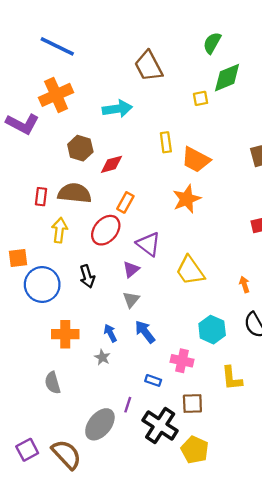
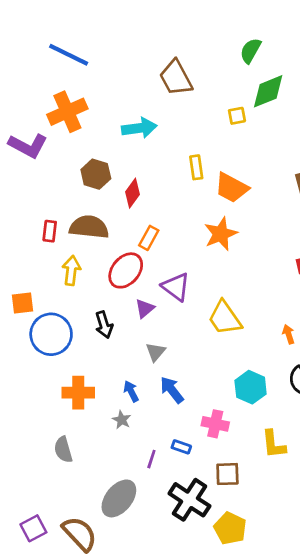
red diamond: (112, 164) -> (132, 193), turned -40
purple triangle: (131, 269) -> (145, 308), moved
purple line: (128, 405) -> (151, 459), moved

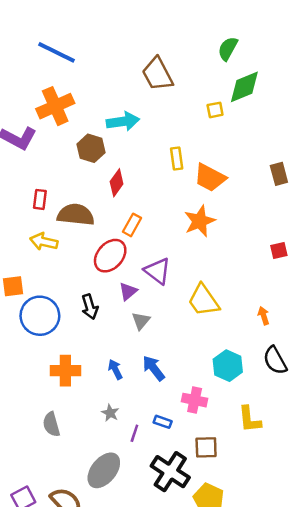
brown hexagon: (96, 174) -> (91, 148), moved
red rectangle: (50, 231) -> (40, 199), moved
yellow arrow: (71, 270) -> (44, 242), moved, turned -84
gray triangle: (156, 352) -> (141, 321), moved
gray star: (122, 420) -> (110, 413), moved

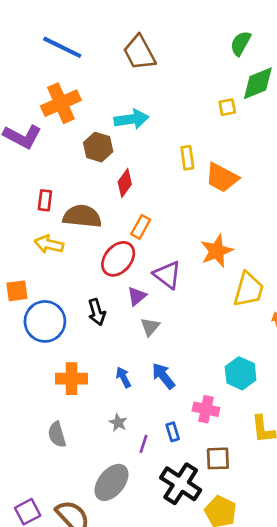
brown trapezoid: (157, 74) -> (139, 53), moved
orange star: (200, 221) -> (217, 251), moved
yellow trapezoid: (204, 300) -> (249, 289), moved, turned -129
blue rectangle: (163, 422) -> (173, 432), turned 54

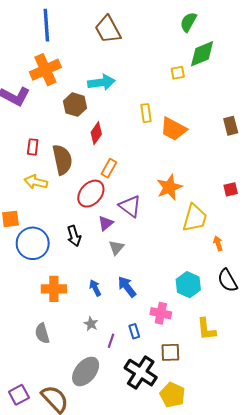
blue line: (62, 47) -> (46, 25), turned 60
brown semicircle: (82, 216) -> (62, 160), turned 72

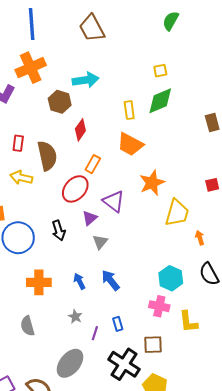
green diamond: (202, 54) -> (160, 101), moved
orange trapezoid: (173, 129) -> (130, 144), moved
pink cross: (161, 313) -> (159, 306), moved

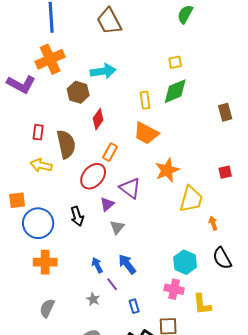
orange cross: (39, 282) -> (45, 262), moved
gray semicircle: (27, 326) -> (47, 308), turned 42
purple line: (95, 333) -> (112, 284), moved, turned -56

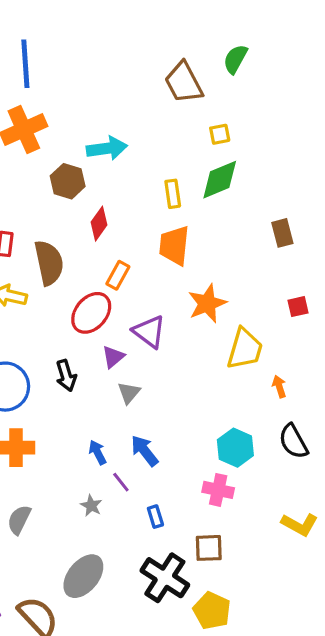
brown trapezoid: (109, 21) -> (184, 83), moved
brown rectangle: (225, 112) -> (282, 233), moved
orange trapezoid: (146, 133) -> (174, 245), turned 68
yellow L-shape: (202, 304) -> (300, 524), moved, turned -55

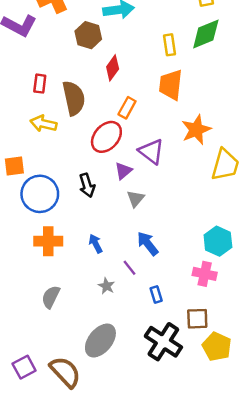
blue arrow: (97, 452) -> (96, 244), moved
yellow pentagon: (212, 611) -> (217, 347), moved

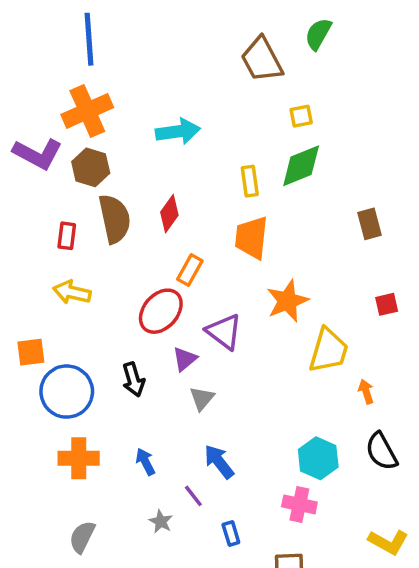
brown hexagon: (88, 35) -> (91, 167), moved
brown semicircle: (74, 98) -> (115, 219), moved

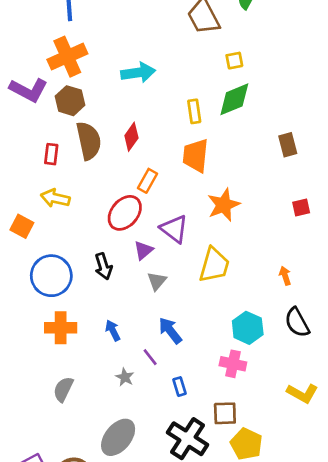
yellow trapezoid: (328, 350) -> (214, 265), moved
orange square: (31, 352) -> (22, 226), moved, turned 35

